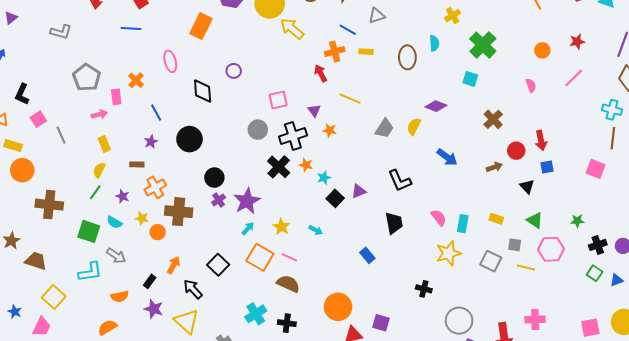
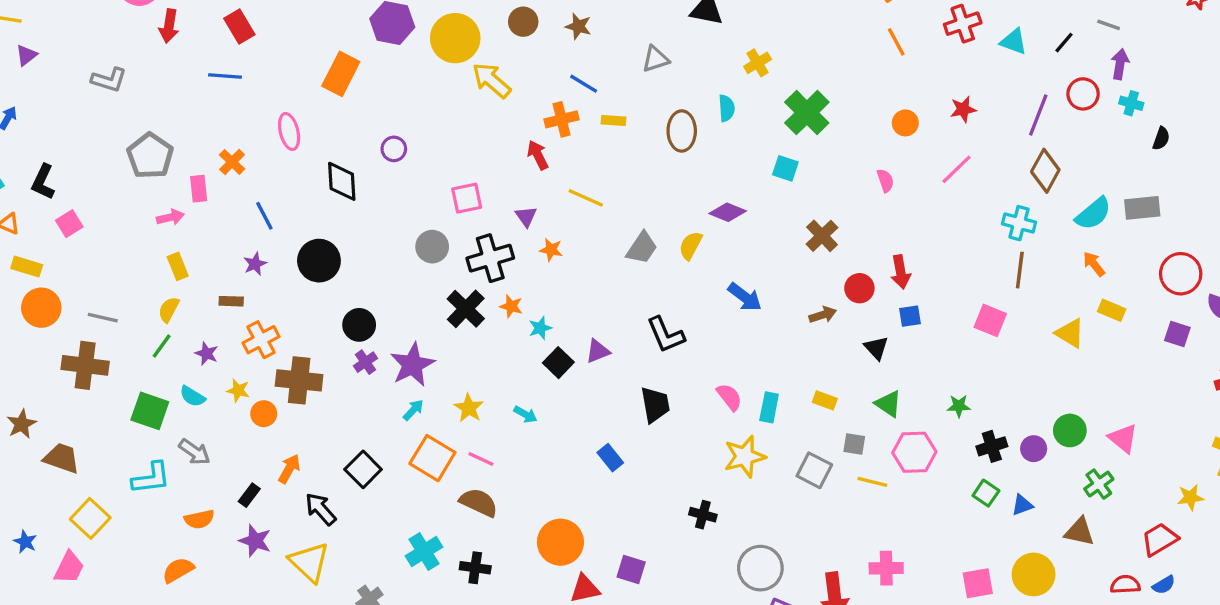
gray triangle: (377, 16) -> (655, 59), moved
gray line: (61, 135) -> (103, 318), moved, turned -54

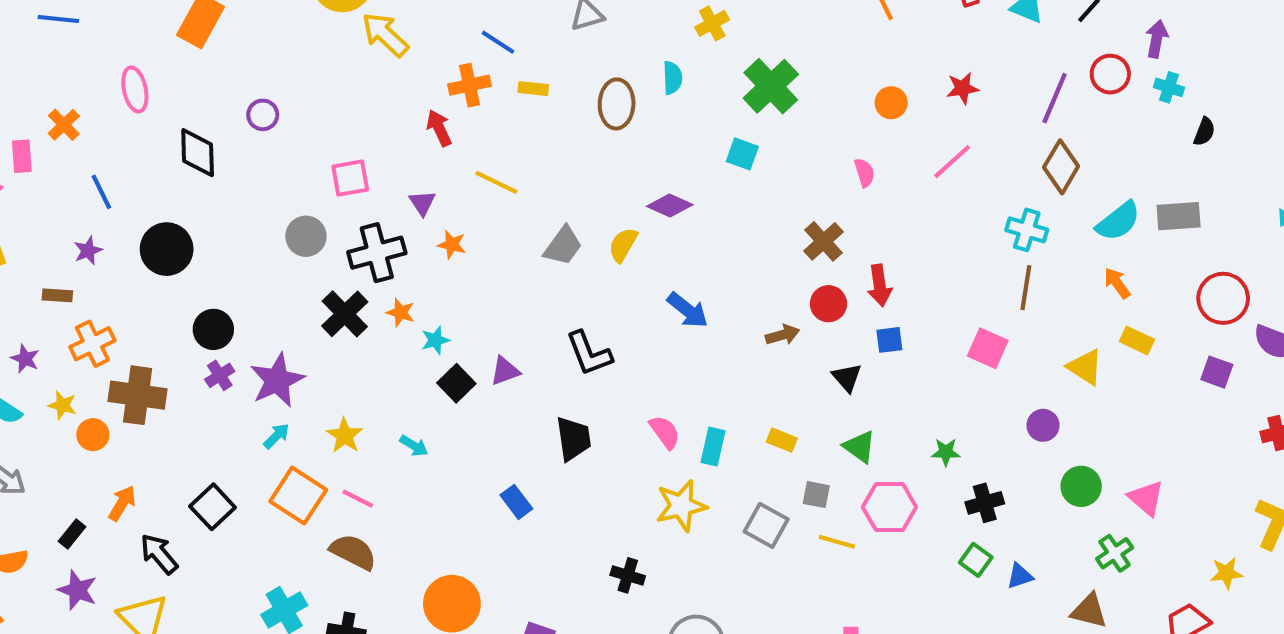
brown cross: (822, 236) -> (824, 241), moved
purple circle: (1034, 449) -> (1043, 425), moved

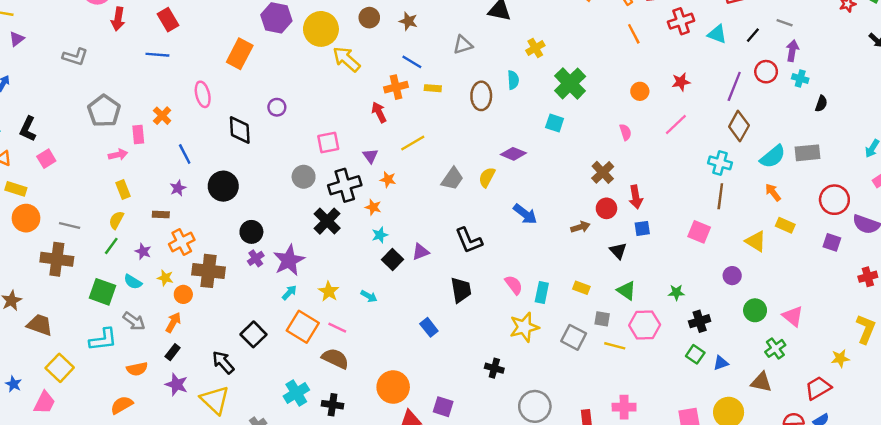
yellow line: (496, 182) -> (413, 143), turned -55
orange star: (401, 312) -> (373, 207), moved
orange arrow: (122, 503) -> (173, 322), moved

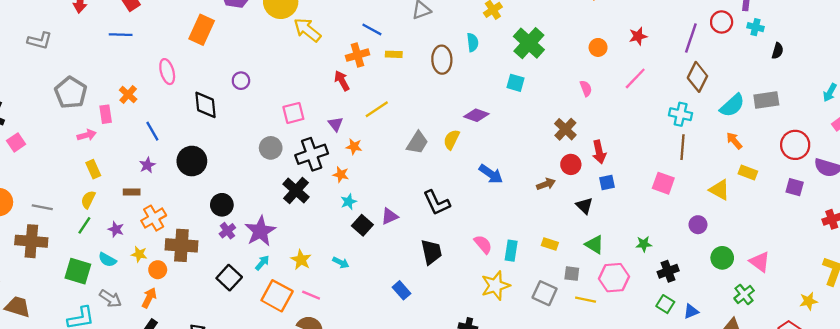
black square: (253, 334) -> (229, 278), moved

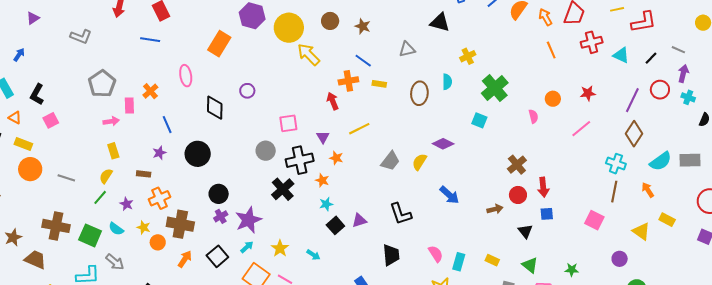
pink semicircle: (586, 88) -> (533, 116), moved
orange arrow: (734, 141) -> (648, 190), moved
brown cross: (31, 241) -> (56, 226), moved
orange arrow: (149, 298) -> (185, 259), moved

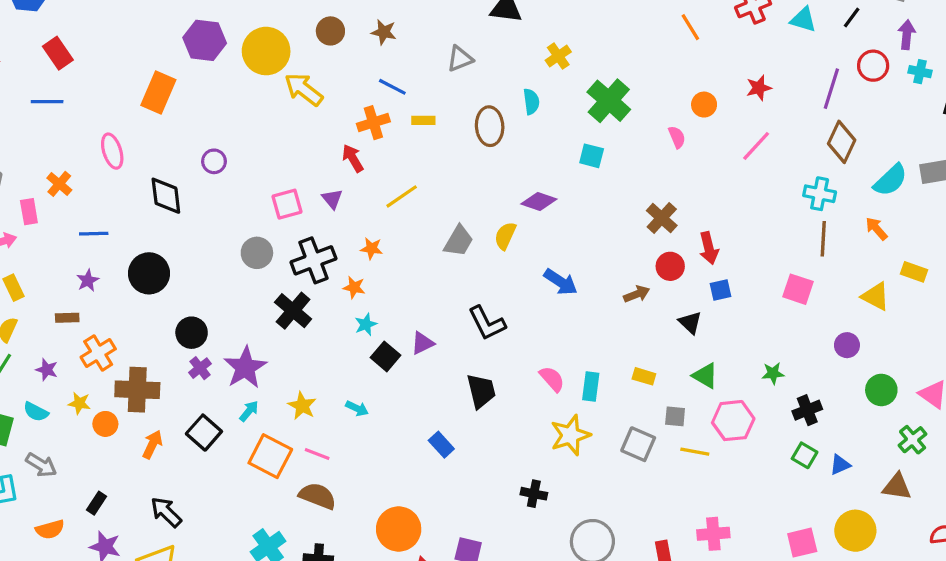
blue line: (167, 125) -> (94, 234), turned -60
purple triangle: (323, 137) -> (332, 199), moved

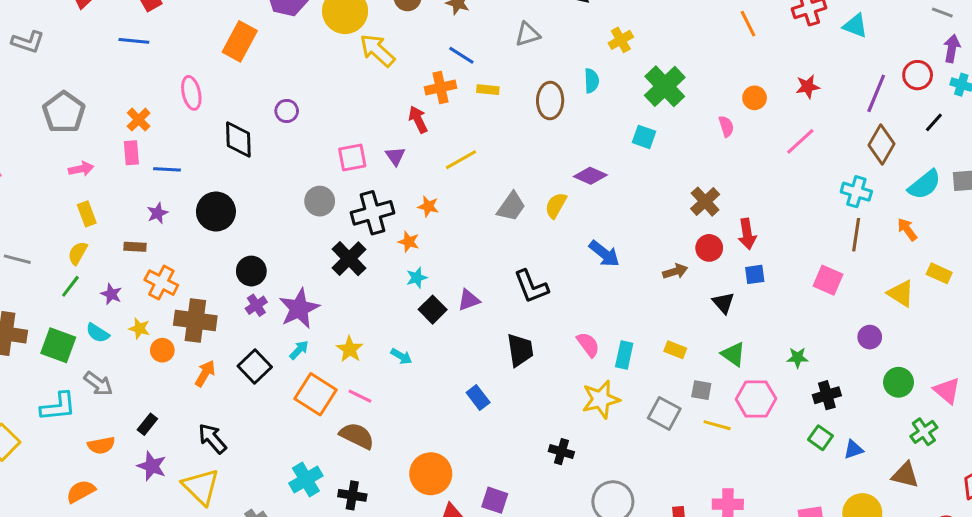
black line: (852, 17) -> (934, 122), moved
pink rectangle: (29, 212) -> (131, 153), moved
orange cross: (98, 353) -> (161, 283), turned -36

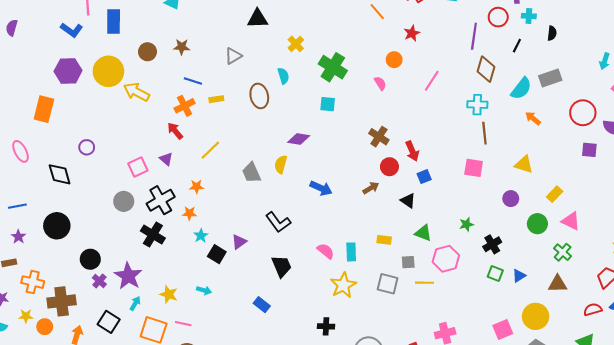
red star: (808, 87) -> (412, 33), moved
gray trapezoid: (511, 207) -> (251, 173), turned 135
orange arrow: (907, 229) -> (533, 118), moved
yellow rectangle: (939, 273) -> (555, 194), moved, turned -56

